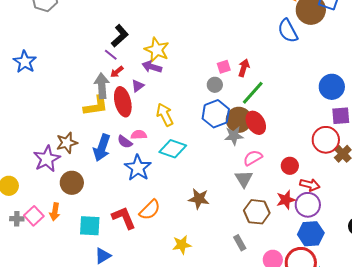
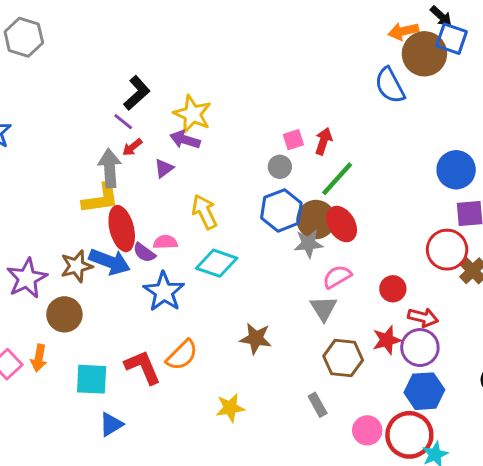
red ellipse: (123, 102) -> (122, 229), moved
brown star: (67, 143) -> (76, 266), moved
blue arrow: (102, 148) -> (110, 262), turned -88

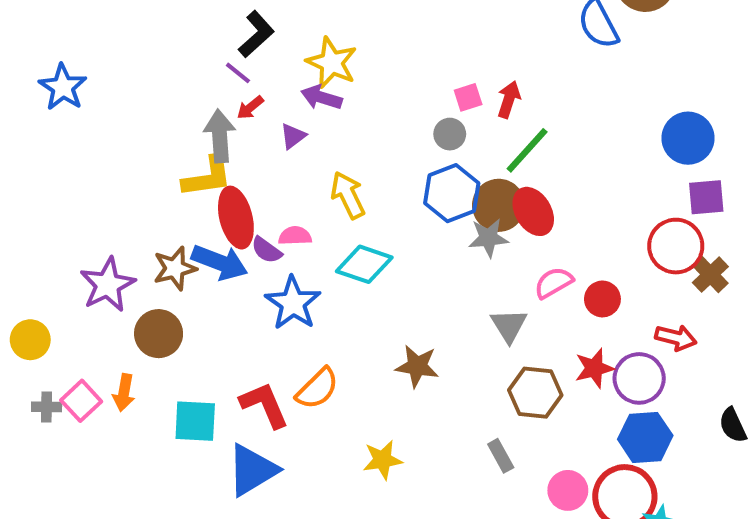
pink semicircle: (337, 277) -> (554, 283), moved
red arrow: (423, 317) -> (676, 338), moved
blue triangle: (111, 424) -> (252, 470), moved, size x1.6

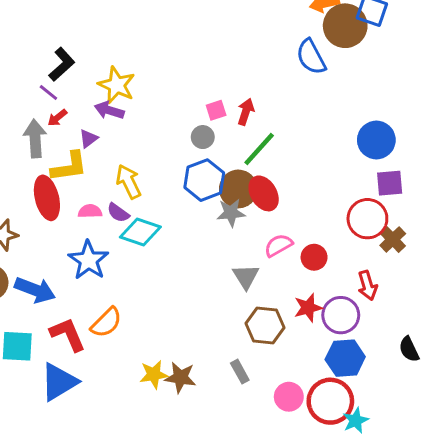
yellow L-shape: (207, 177) -> (69, 167), moved
purple semicircle: (266, 250) -> (118, 213), moved
blue arrow: (220, 262) -> (35, 290), moved
red arrow: (676, 338) -> (367, 285), turned 60
brown star: (417, 366) -> (180, 377), moved

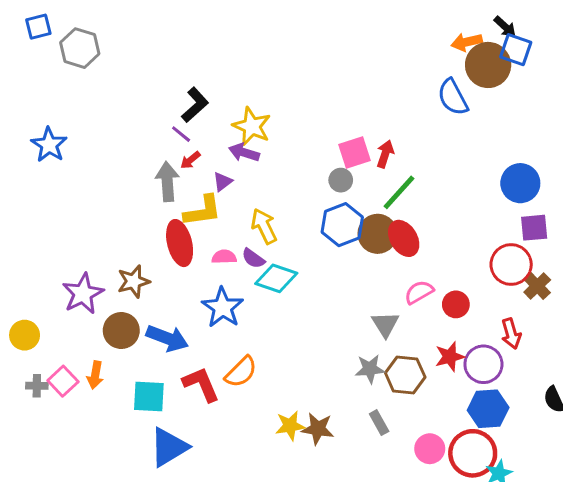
pink square: (216, 110) -> (355, 152), size x1.5
gray star: (231, 213) -> (370, 369), moved
blue triangle: (59, 382) -> (169, 447), moved

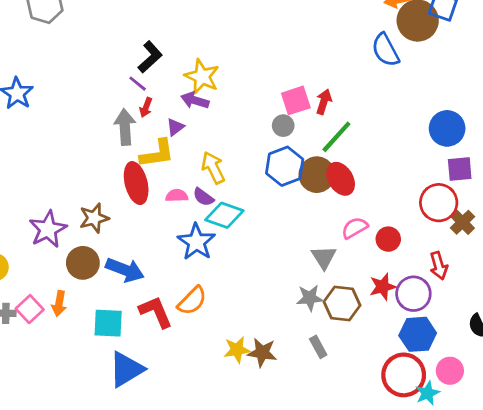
red arrow: (190, 160) -> (146, 107), turned -30
blue star: (223, 307) -> (196, 242), moved
pink circle: (430, 449) -> (450, 371), moved

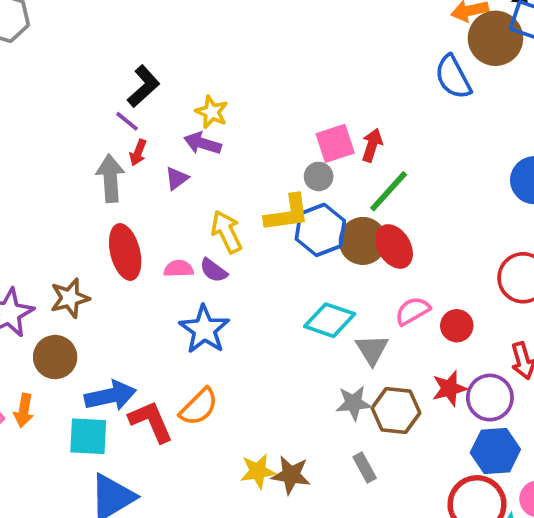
yellow star: (202, 77) -> (212, 112), size x0.7
yellow L-shape: (157, 154) -> (287, 213), moved
cyan diamond: (224, 215) -> (330, 320), moved
blue arrow: (125, 270) -> (110, 396), moved, turned -33

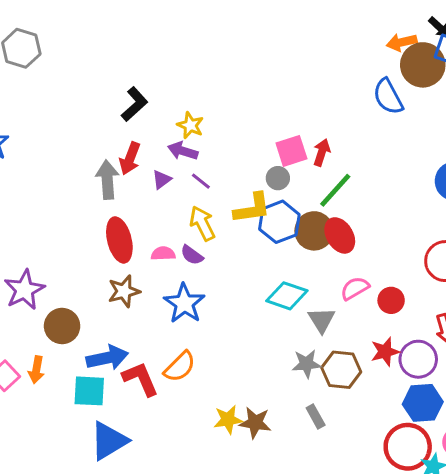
purple line: (127, 121) -> (201, 181), moved
red arrow: (138, 153) -> (130, 158), size x1.5
brown star: (70, 298) -> (124, 291), moved

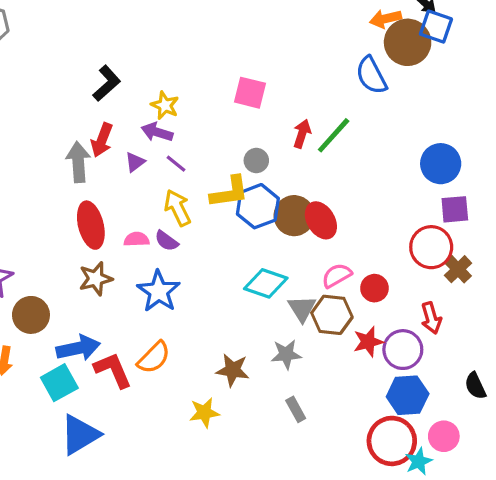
pink square: (291, 151) -> (250, 93), moved, turned 32
green line: (335, 190) -> (334, 135), moved
brown hexagon: (341, 370) -> (332, 315), moved
cyan square: (89, 391) -> (59, 383), turned -32
brown star: (255, 423) -> (233, 370), moved

